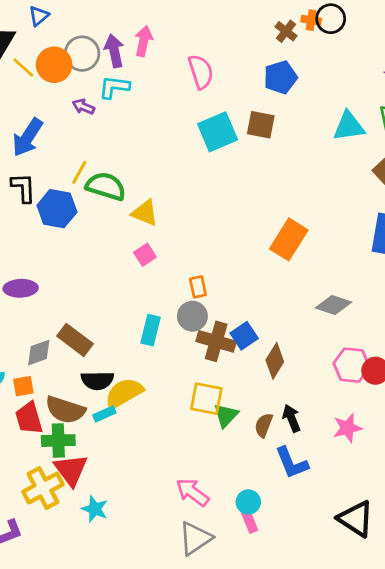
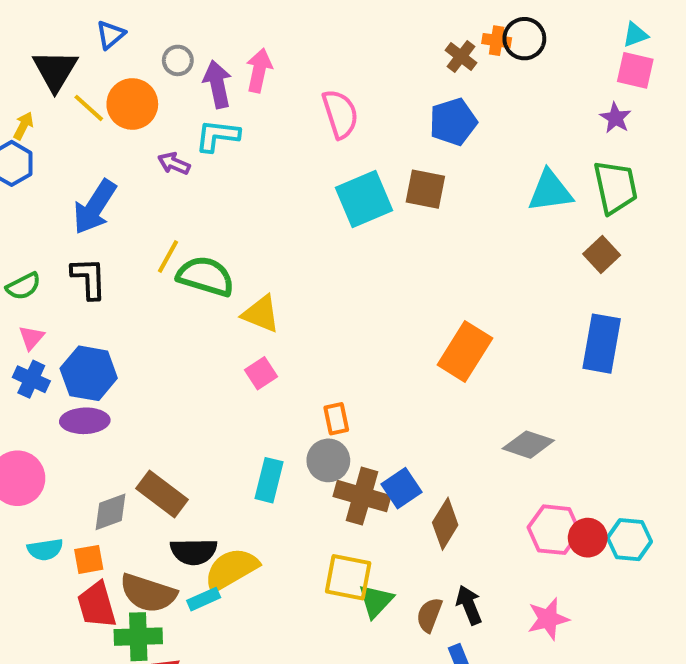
gray circle: (82, 54) -> (178, 60), moved, size x0.6
blue hexagon: (57, 209) -> (89, 373), moved

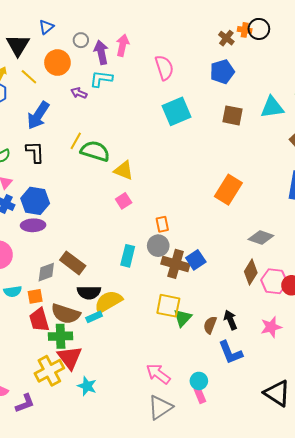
yellow line: (89, 108) -> (29, 77), moved
brown square: (425, 189) -> (232, 115), moved
brown diamond: (445, 524) -> (251, 272), moved

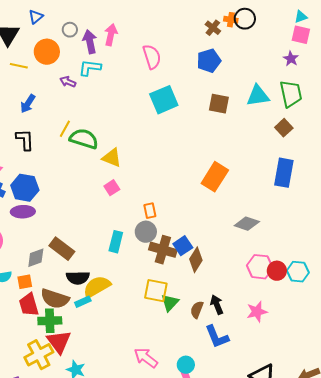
yellow line: (29, 77) -> (19, 66), turned -30
blue arrow: (38, 115) -> (28, 104), size x0.7
brown diamond: (251, 272) -> (196, 260), moved

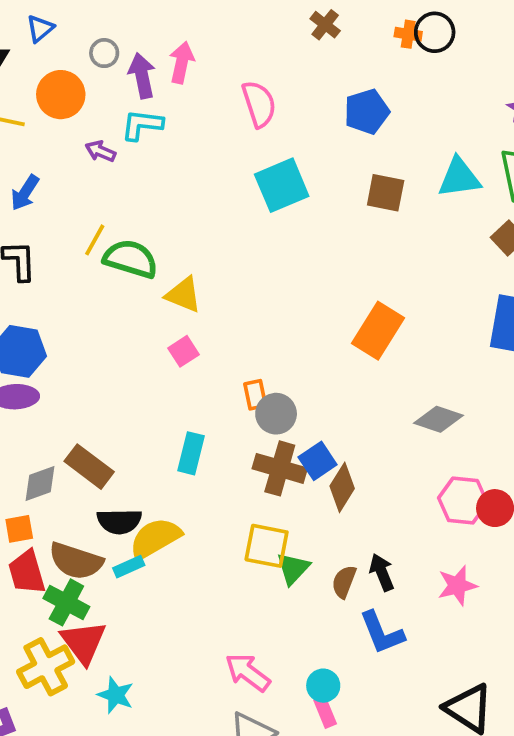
brown cross: (213, 28) -> (325, 25), moved
gray circle: (146, 232) -> (276, 414), moved
green cross: (50, 321) -> (66, 602), turned 30

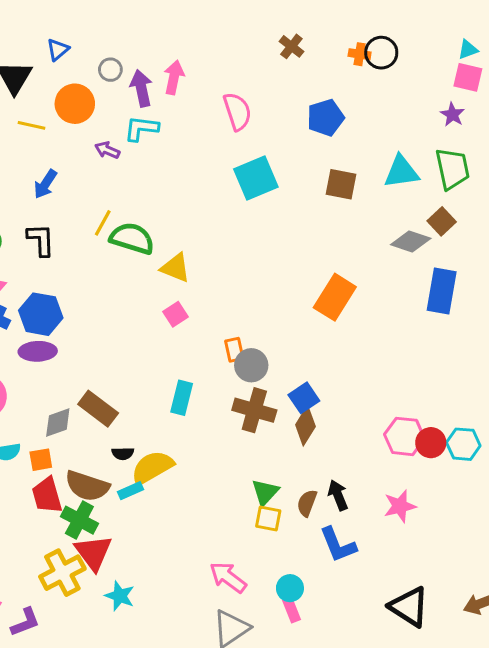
gray diamond: (438, 419) -> (411, 241), moved
blue square: (318, 461) -> (304, 398), moved
black semicircle: (119, 521) -> (123, 453), size x0.6
yellow square: (267, 546) -> (268, 518), moved, size x0.7

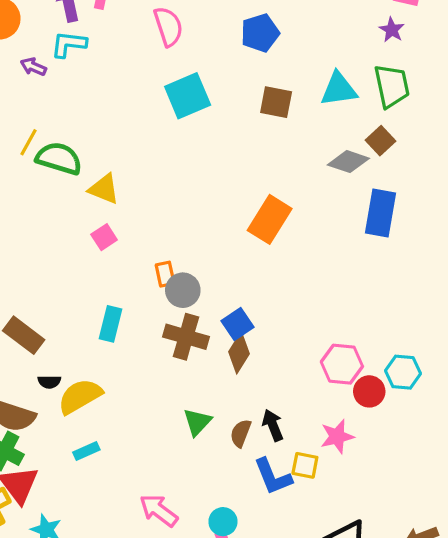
red circle: (431, 443) -> (369, 391), moved
cyan rectangle: (131, 491) -> (86, 451), moved
yellow square: (268, 518) -> (305, 465), moved

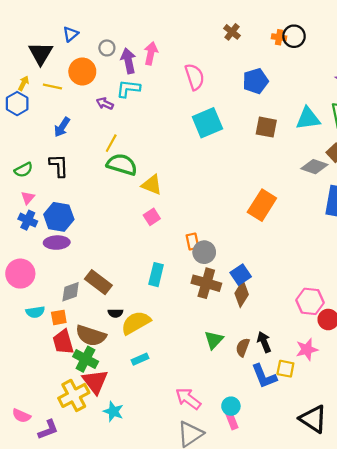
yellow line: (28, 142) -> (111, 143), moved

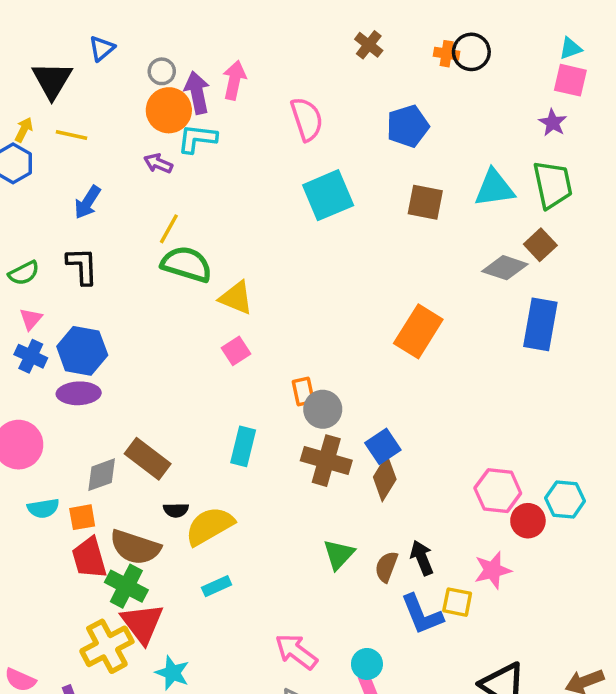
orange circle: (82, 71) -> (169, 110), moved

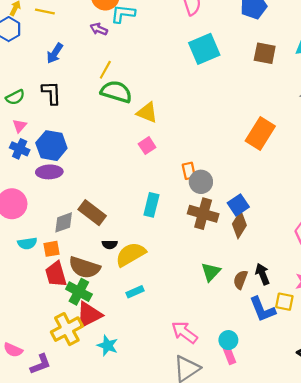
red triangle: (142, 623) -> (89, 315), turned 40

